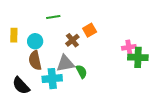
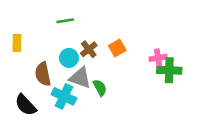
orange square: (90, 30) -> (117, 48), moved
cyan circle: (35, 41) -> (69, 58), moved
gray triangle: (65, 63) -> (80, 78), turned 30
cyan cross: (52, 79) -> (64, 96), turned 30

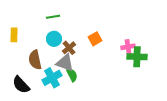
brown cross: (89, 49) -> (69, 48), moved
cyan circle: (69, 58) -> (54, 39), moved
green semicircle: (100, 88) -> (72, 75), moved
cyan cross: (64, 96) -> (52, 78), turned 36

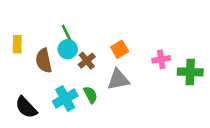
green line: (53, 17) -> (66, 33), moved, turned 72
green cross: (137, 57) -> (190, 72), moved
brown semicircle: (35, 60) -> (44, 61), moved
gray triangle: (65, 63) -> (118, 80), moved, turned -30

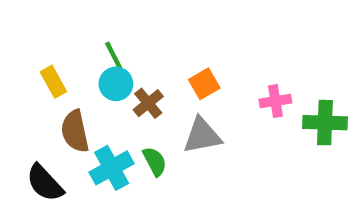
yellow rectangle: (17, 44) -> (53, 82), moved, turned -30
brown semicircle: (44, 61) -> (75, 131), moved

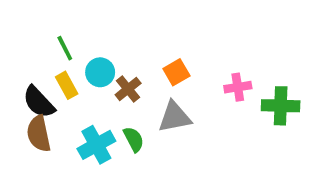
green line: (114, 56) -> (65, 48), moved
yellow rectangle: (53, 82) -> (67, 85), moved
brown semicircle: (75, 131) -> (39, 134), moved
black semicircle: (45, 183) -> (39, 102), moved

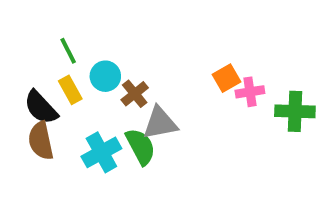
orange square: (176, 72) -> (227, 78), moved
gray triangle: (175, 117) -> (160, 123), moved
green semicircle: (134, 139) -> (141, 147), size x1.4

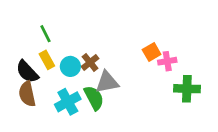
cyan circle: (105, 76) -> (70, 66), moved
green cross: (295, 111) -> (187, 89), moved

